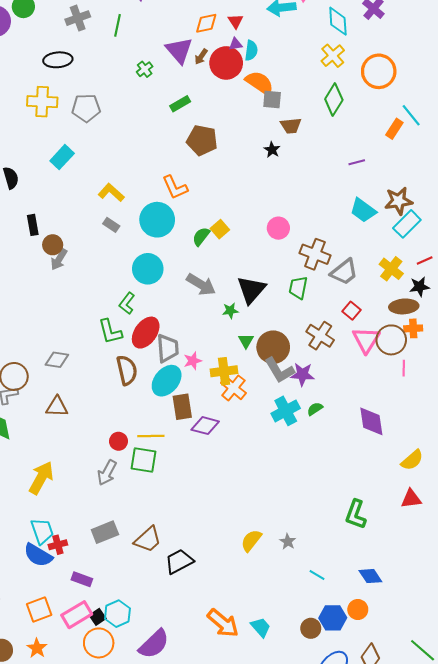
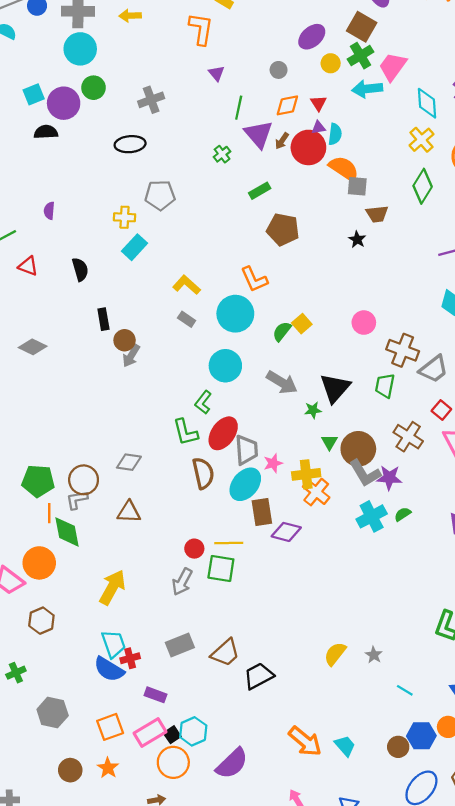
green line: (117, 25) -> (239, 108), moved
yellow cross: (42, 102) -> (125, 217), moved, size x0.7

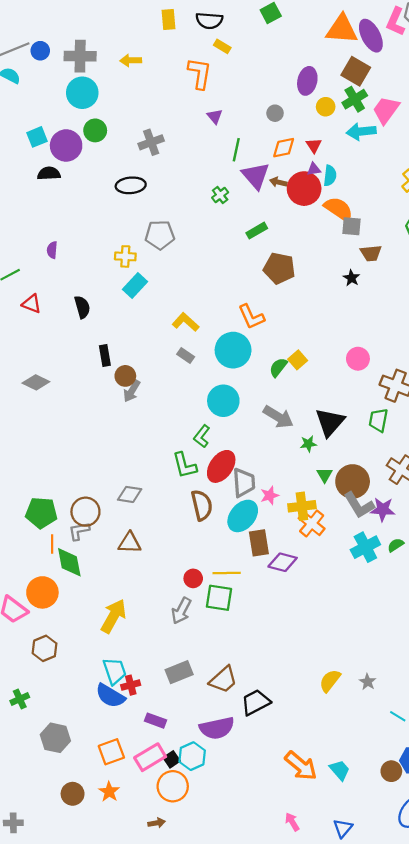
purple ellipse: (312, 37) -> (307, 81), turned -36
brown arrow: (282, 141) -> (278, 182), turned 70
purple semicircle: (232, 763) -> (217, 728), moved, turned 32

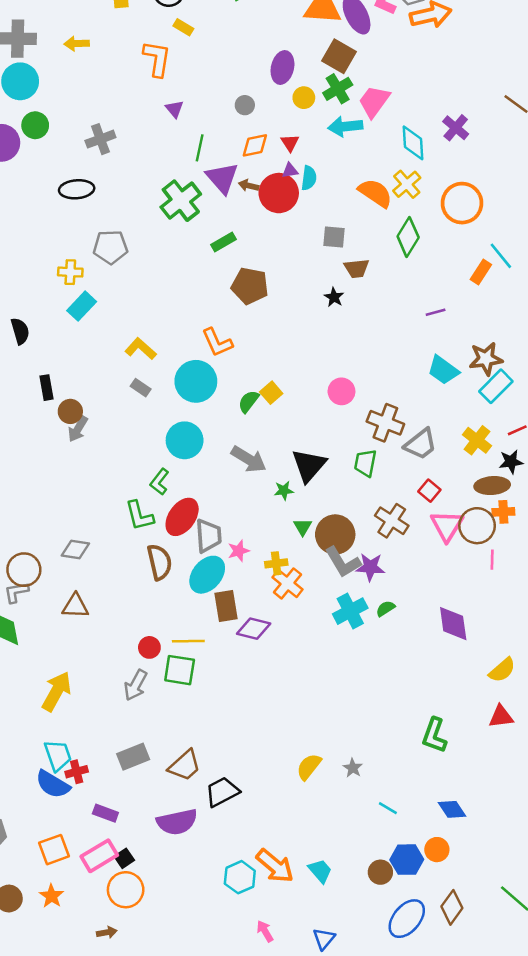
green cross: (220, 195) -> (181, 201), size x2.0
orange semicircle: (339, 209) -> (375, 193), moved
yellow cross: (302, 506) -> (276, 563), size x0.7
cyan hexagon: (192, 756) -> (240, 877), moved

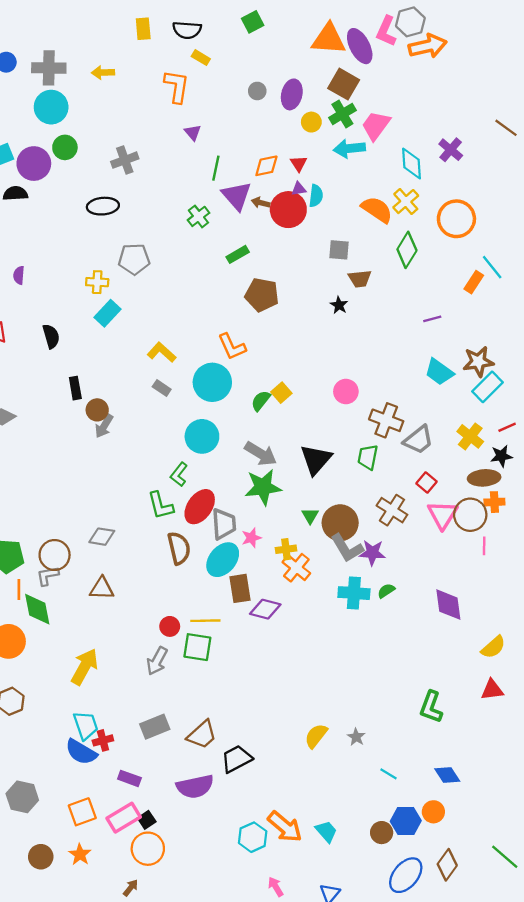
gray circle: (245, 105) -> (257, 91), moved
green cross: (181, 201) -> (198, 216), size x0.6
green star: (284, 491) -> (263, 487), moved, size x2.0
cyan cross: (350, 611) -> (354, 593), turned 32
brown arrow: (107, 932) -> (131, 888), turned -42

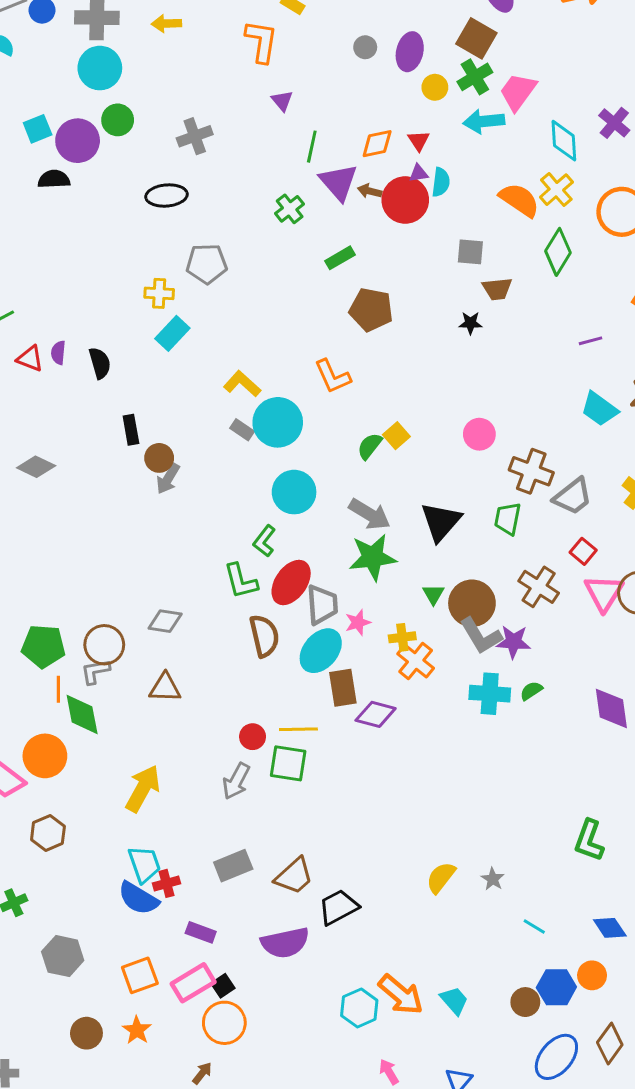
purple semicircle: (19, 275) -> (58, 353), moved
black star: (339, 305) -> (470, 323), turned -30
cyan circle: (212, 382) -> (278, 422), moved

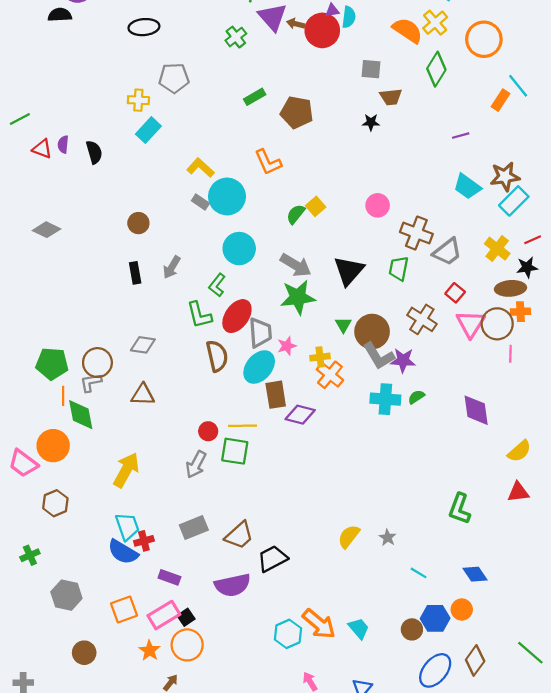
green rectangle: (340, 258) -> (255, 97), moved
black rectangle: (131, 430) -> (135, 273), moved
gray arrow: (168, 479) -> (172, 267), moved
orange star: (137, 1030) -> (149, 650), moved

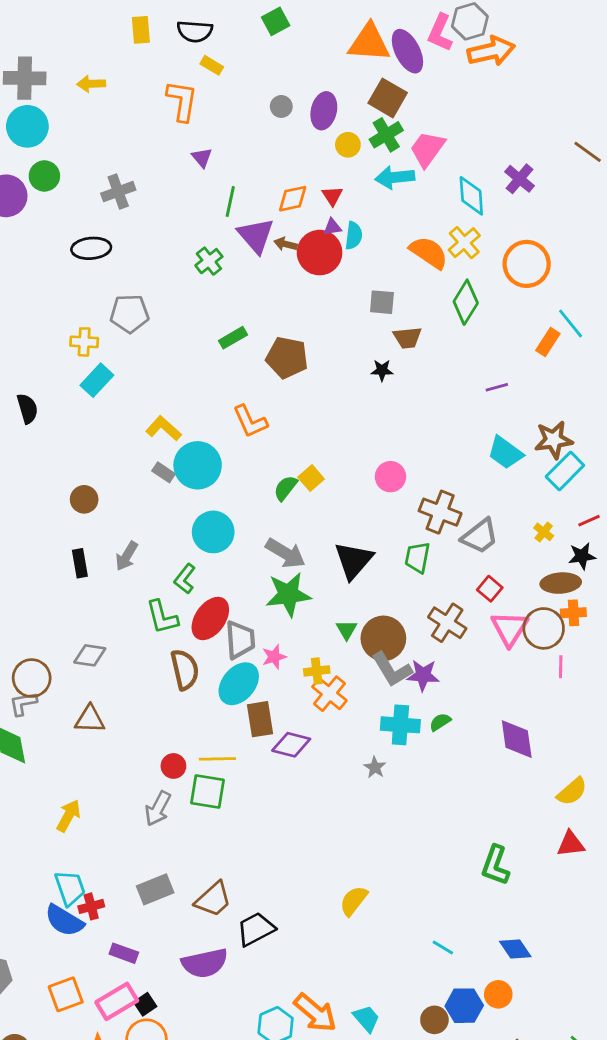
yellow cross: (497, 249) -> (544, 532), size x0.6
yellow arrow: (126, 470) -> (69, 816), size x0.7
gray star: (388, 538) -> (375, 767), moved

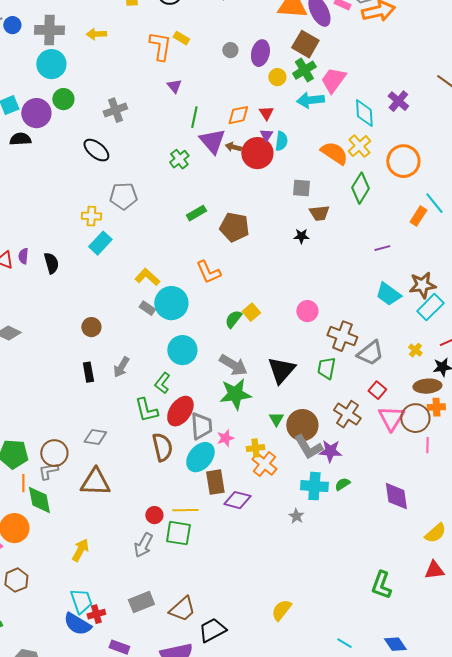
yellow rectangle: (212, 65) -> (181, 38), moved
purple triangle: (332, 227) -> (266, 135), turned -48
black ellipse: (91, 248) -> (96, 150), turned 44
brown triangle: (90, 719) -> (95, 482), size x1.4

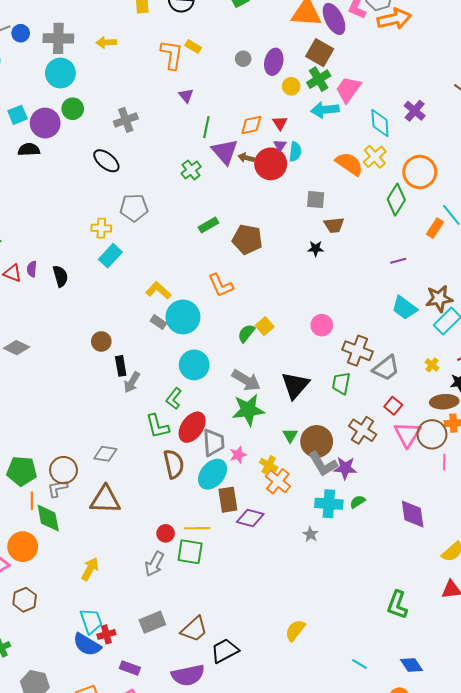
green diamond: (360, 188) -> (396, 200), moved
black rectangle: (88, 372) -> (121, 366), moved
yellow cross: (255, 448) -> (269, 465), turned 36

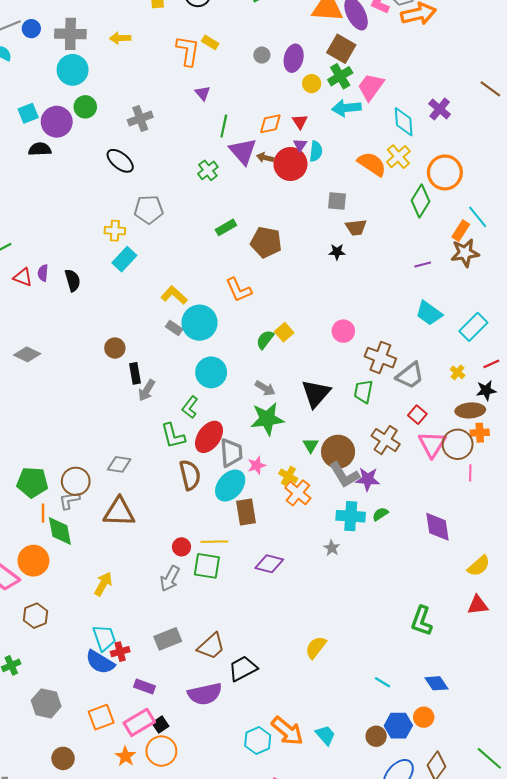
brown star: (439, 299) -> (465, 253), moved
gray arrow: (246, 380) -> (265, 388), size x0.7
purple diamond: (250, 518) -> (269, 564), moved

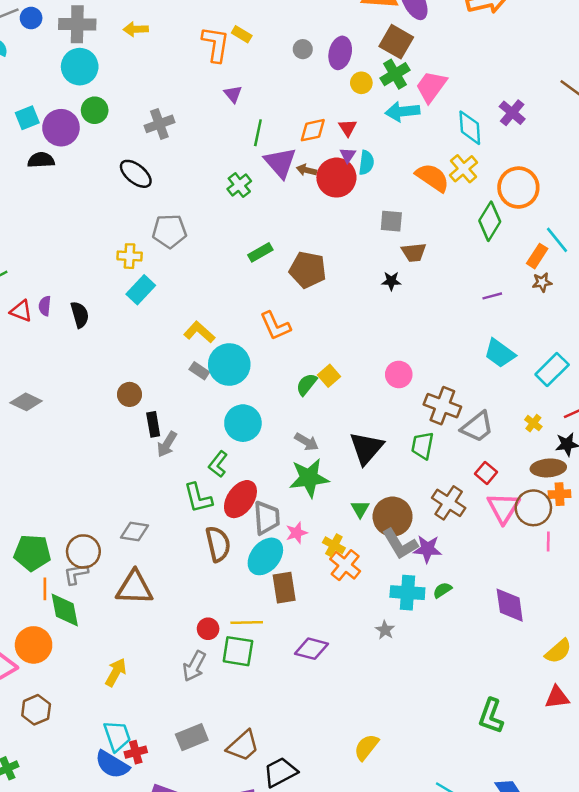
brown star: (465, 253) -> (542, 282), size x0.6

